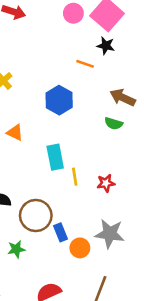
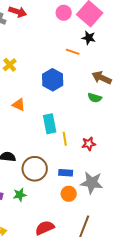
blue rectangle: (60, 232) -> (66, 173), moved, turned -64

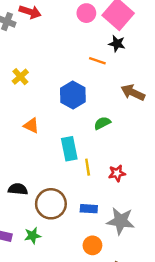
green semicircle: (95, 98) -> (102, 123), moved, turned 136
orange circle: (69, 194) -> (92, 245), moved

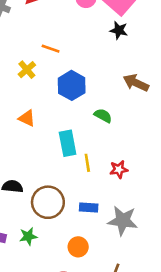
orange line: (97, 61) -> (51, 49), moved
yellow cross: (20, 77) -> (27, 70), moved
green semicircle: (102, 123) -> (103, 116), turned 56
orange circle: (92, 245) -> (78, 247), moved

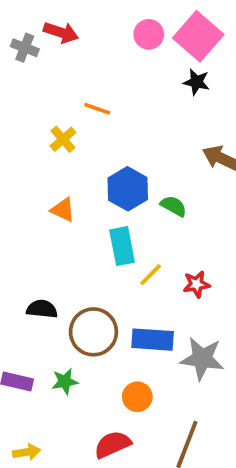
blue hexagon: (72, 85) -> (128, 189), moved
yellow line: (87, 163) -> (151, 275), turned 54
blue rectangle: (89, 207) -> (153, 340), size x1.5

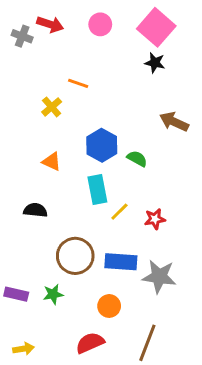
pink circle: (149, 34) -> (100, 24), moved
black semicircle: (42, 309) -> (35, 210), moved

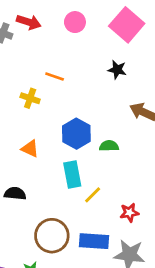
black star: (155, 63) -> (117, 70), moved
yellow cross: (52, 107) -> (30, 98), turned -30
green semicircle: (137, 159) -> (109, 146), turned -30
red star: (155, 219) -> (129, 213), moved

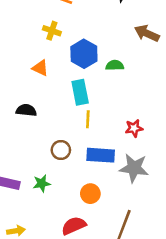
yellow cross: (30, 98) -> (52, 31), moved
yellow line: (93, 195) -> (88, 119), moved, turned -42
brown circle: (52, 236) -> (61, 150), size x0.6

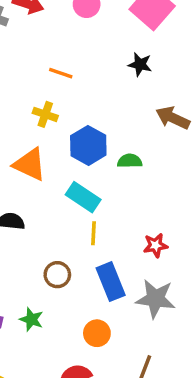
orange triangle: (40, 68) -> (30, 164), size x1.5
cyan rectangle: (80, 92) -> (83, 197), turned -45
blue rectangle: (101, 155) -> (111, 282), turned 64
green star: (42, 183) -> (31, 319), turned 30

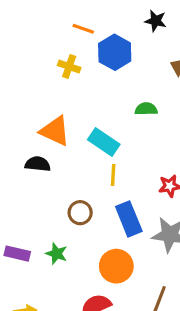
blue hexagon: (88, 145) -> (115, 52), moved
orange triangle: (30, 164) -> (55, 131), moved
orange circle: (97, 333) -> (116, 266), size x1.4

